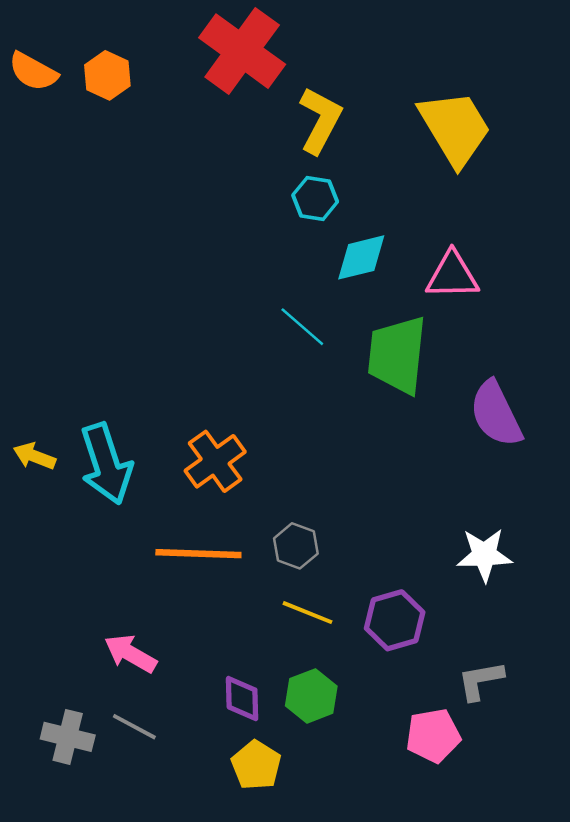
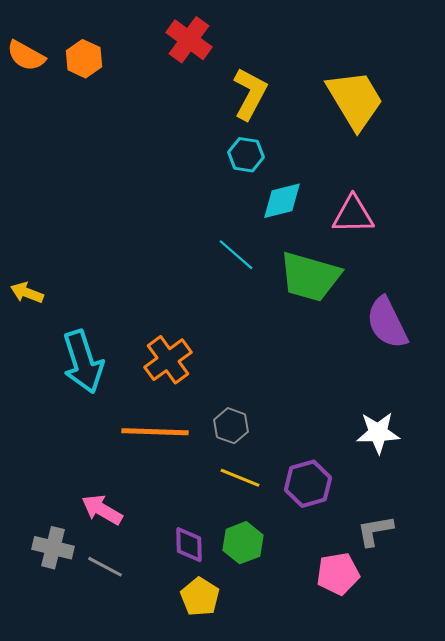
red cross: (242, 51) -> (189, 40), size x0.7
green trapezoid: (397, 355) -> (310, 277), turned -80
yellow arrow: (34, 456) -> (27, 293), moved
gray cross: (68, 737) -> (53, 548), moved

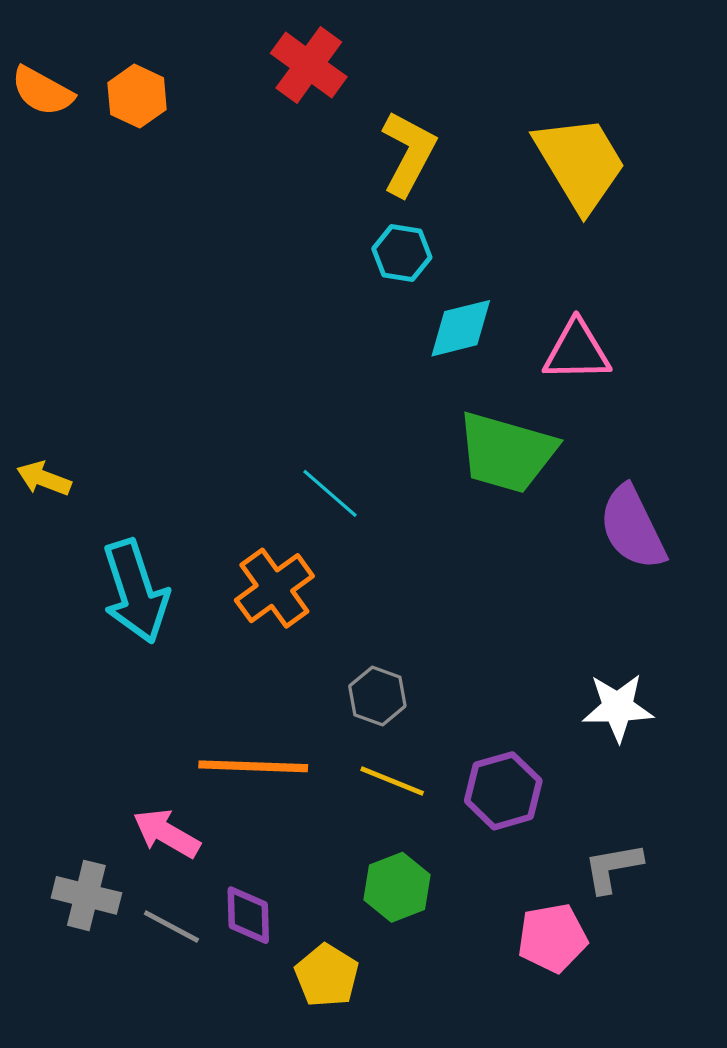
cyan line: (236, 255) -> (330, 493), moved
orange line: (155, 432) -> (253, 766), moved
purple diamond: (189, 545) -> (248, 915), moved

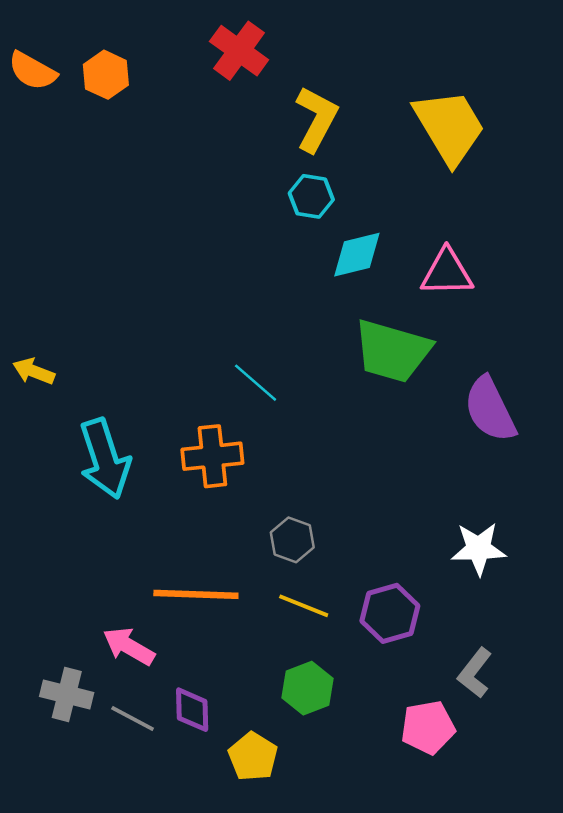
orange cross: (274, 588) -> (212, 456), turned 30
gray L-shape: (613, 868) -> (475, 673), turned -42

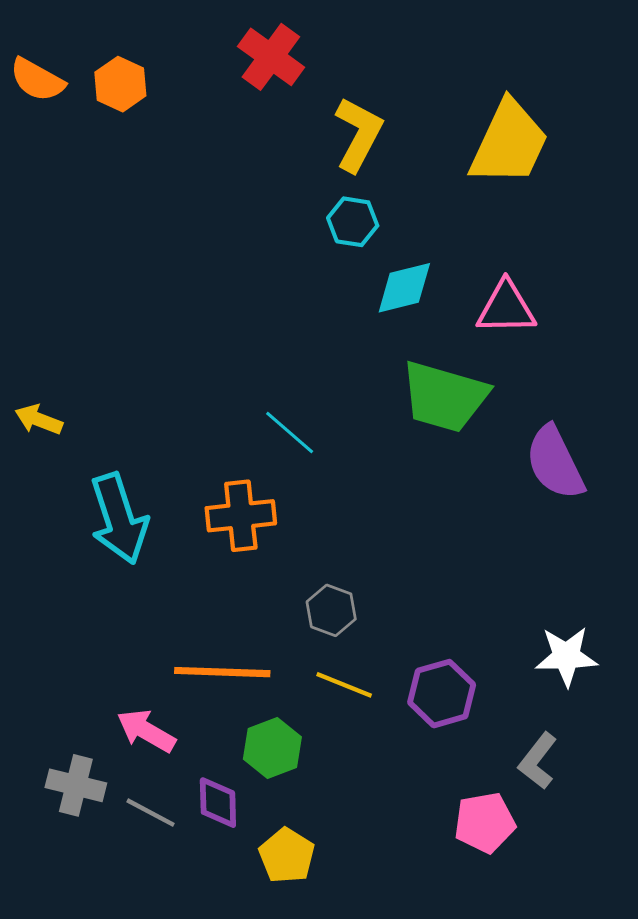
yellow trapezoid: (449, 127) -> (509, 143), turned 56
white star: (479, 549) -> (566, 656), moved
green hexagon: (307, 688) -> (272, 748), moved

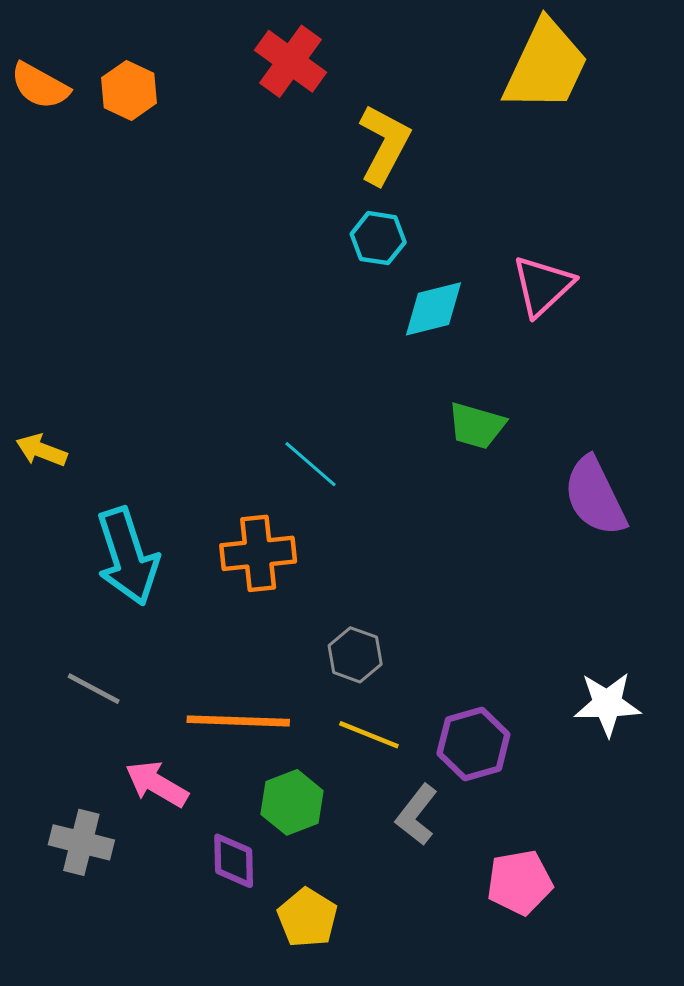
yellow trapezoid: (509, 143) -> (546, 66), moved
pink triangle: (506, 308) -> (543, 286), moved, turned -42
green trapezoid: (444, 397) -> (477, 426), size x0.6
gray L-shape: (538, 761) -> (417, 815), moved
gray line: (151, 813) -> (94, 689), moved

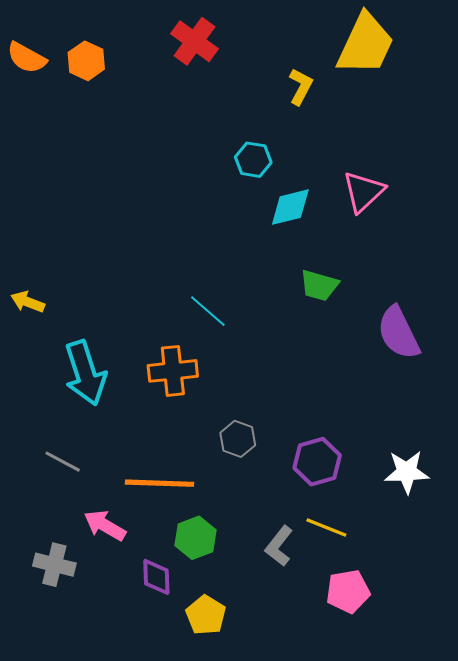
yellow L-shape: (384, 144) -> (301, 87), moved, size x0.7
yellow line: (369, 735) -> (326, 528), moved
purple hexagon: (473, 744) -> (317, 462), moved

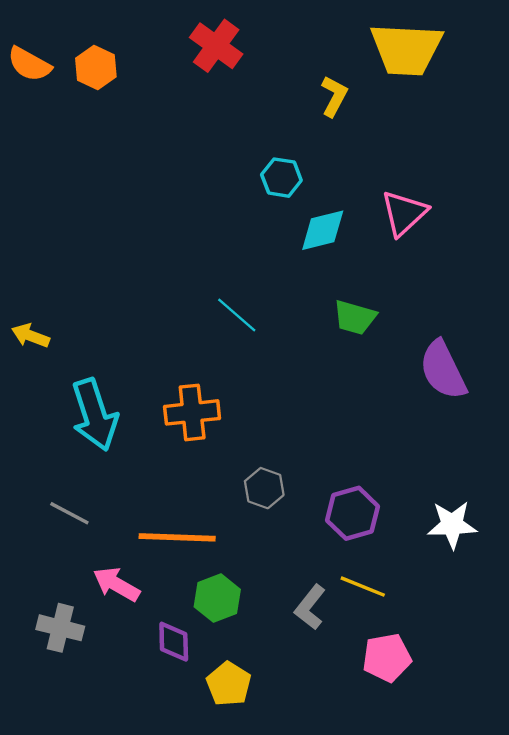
yellow trapezoid: (366, 44) -> (406, 49), turned 68
cyan line: (208, 311) -> (237, 315), moved

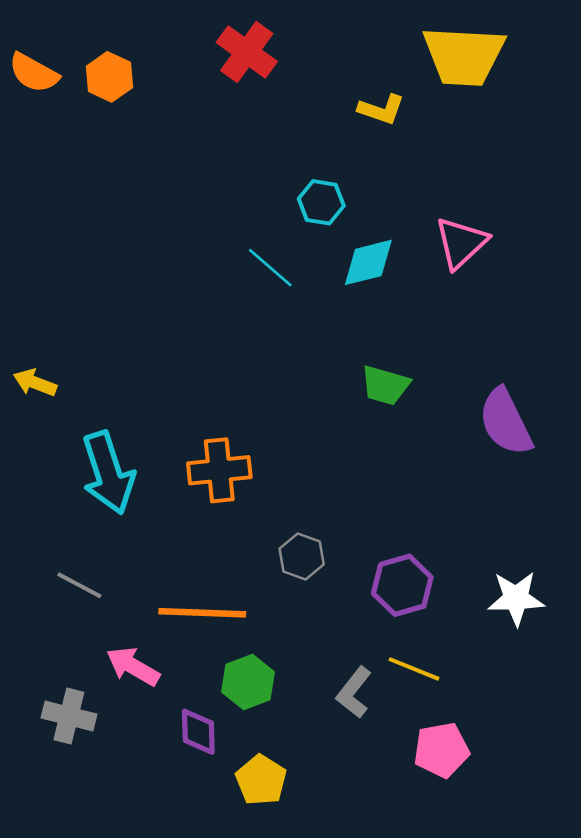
yellow L-shape: (334, 96) -> (381, 110), turned 81
cyan line: (237, 315) -> (270, 268), moved
green trapezoid: (355, 317) -> (385, 385), moved

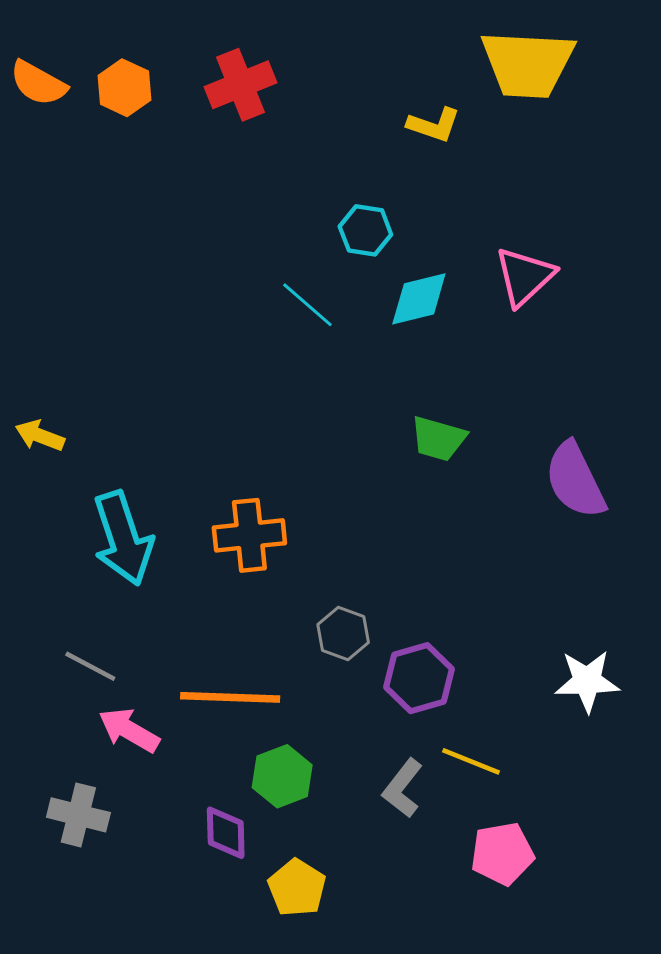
red cross: (247, 52) -> (241, 85), moved, turned 32
purple hexagon: (402, 585) -> (419, 678), moved
pink arrow: (133, 666) -> (129, 730), moved

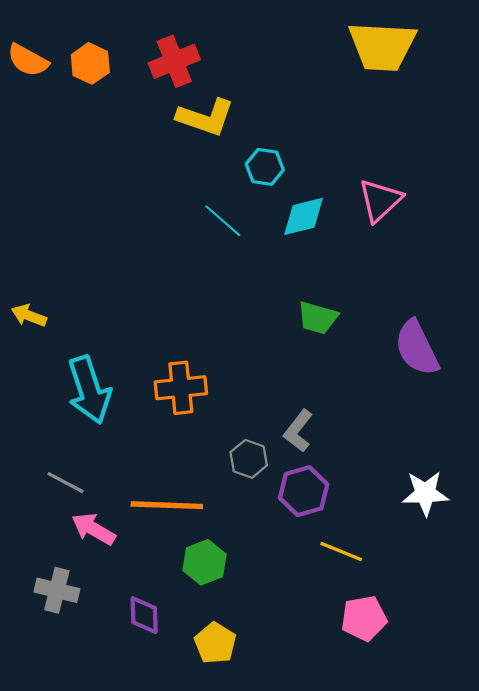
yellow L-shape: (434, 125) -> (206, 117), moved, size x1.5
gray L-shape: (403, 788) -> (298, 431), moved
purple diamond: (226, 833) -> (144, 615), moved

